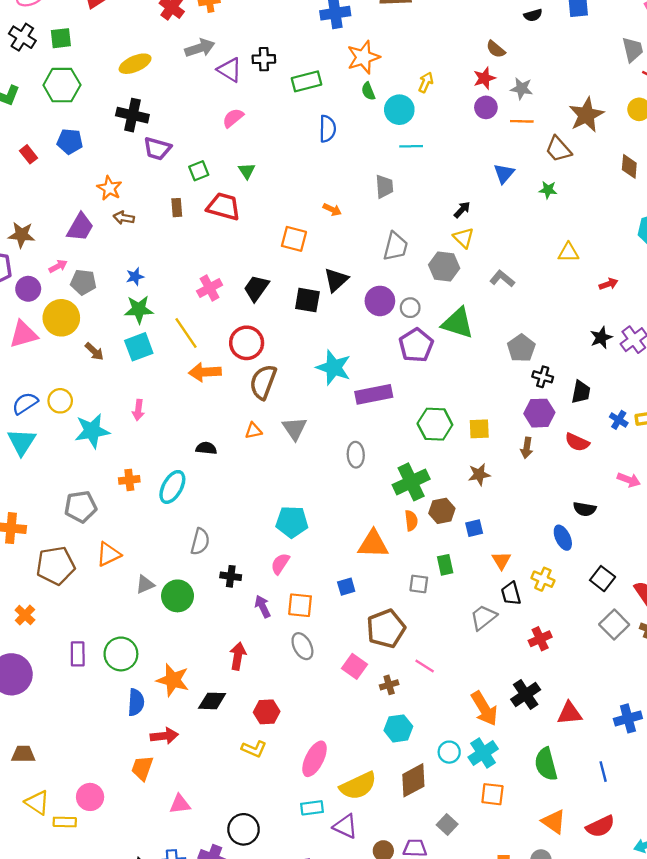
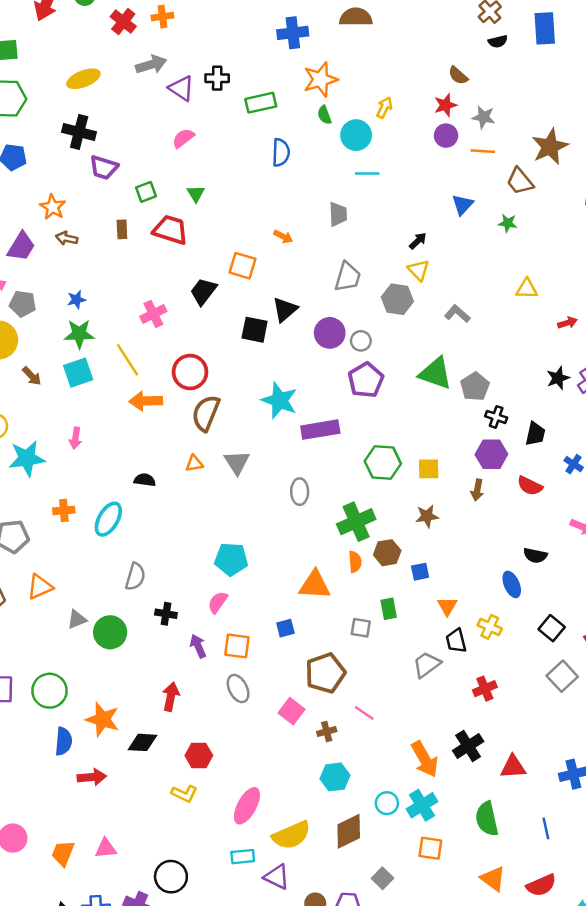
black trapezoid: (256, 288) -> (203, 291), moved
green triangle: (458, 323) -> (436, 373), moved
orange trapezoid: (142, 768) -> (63, 853), moved

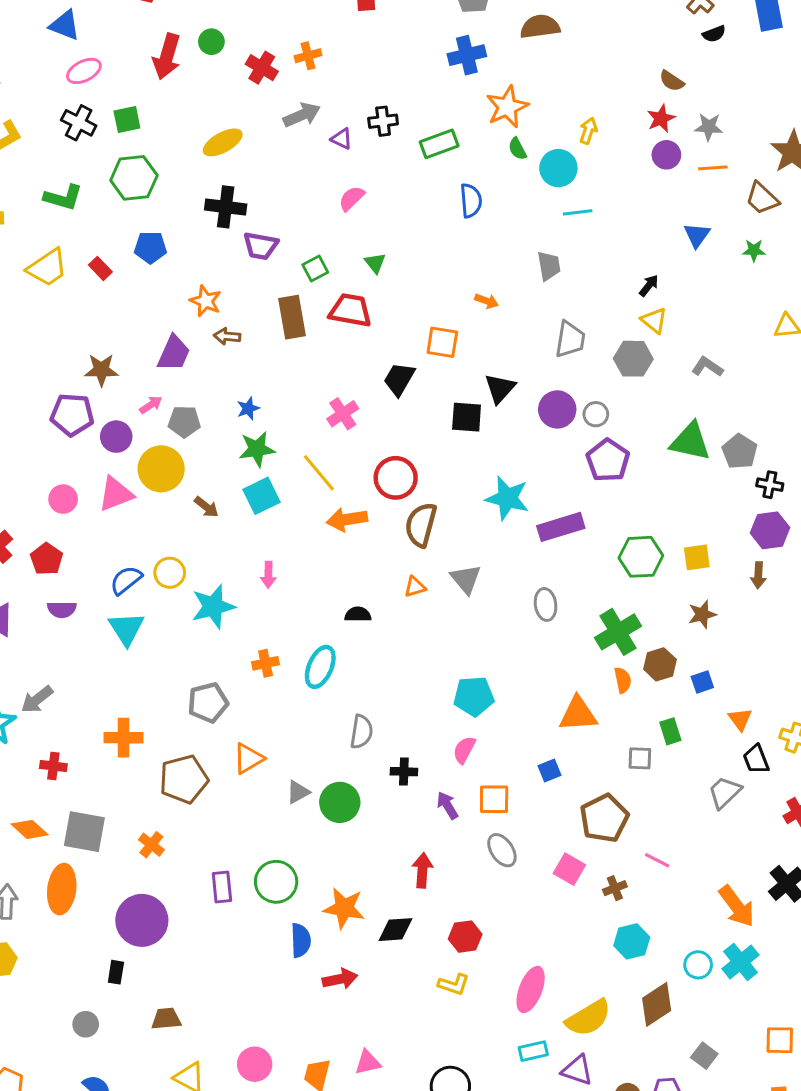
purple triangle: (181, 88) -> (342, 139), size x0.7
brown rectangle: (122, 229) -> (292, 317), size x1.8
orange square: (430, 848) -> (780, 1040), moved

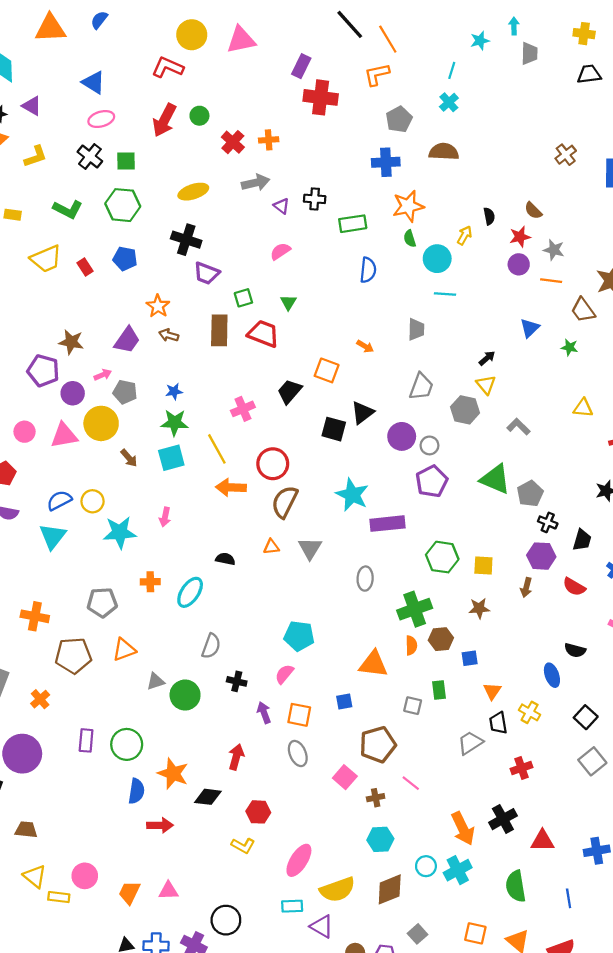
black semicircle: (714, 34) -> (489, 216), moved, turned -91

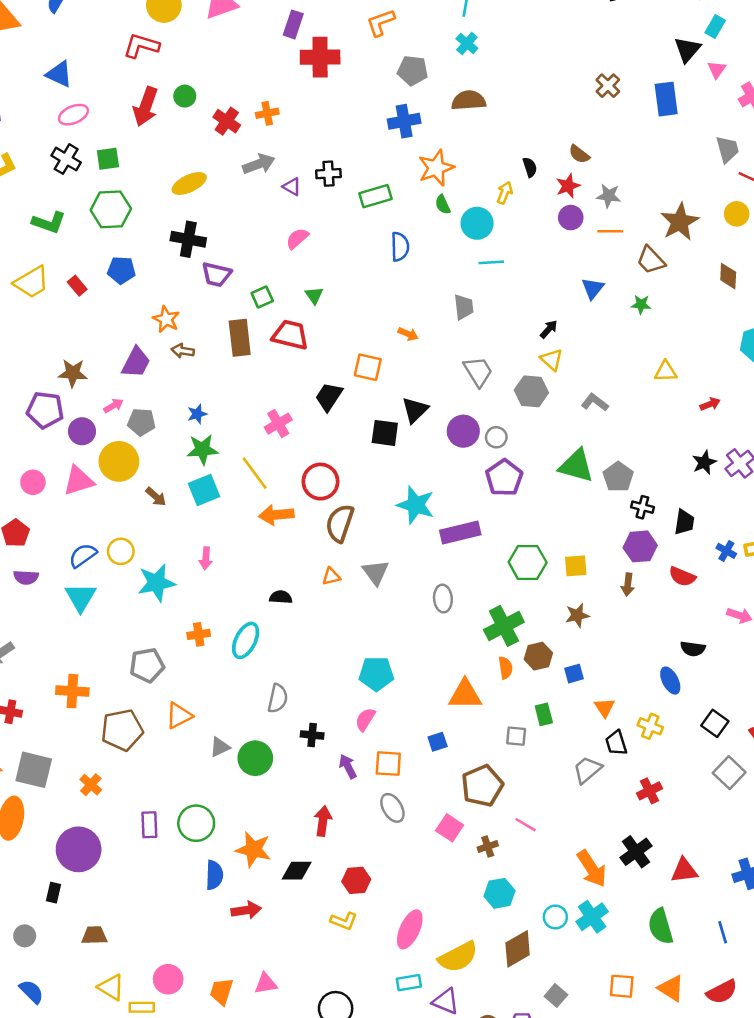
gray pentagon: (399, 119) -> (413, 70), turned -30
gray trapezoid: (421, 387) -> (478, 372), turned -44

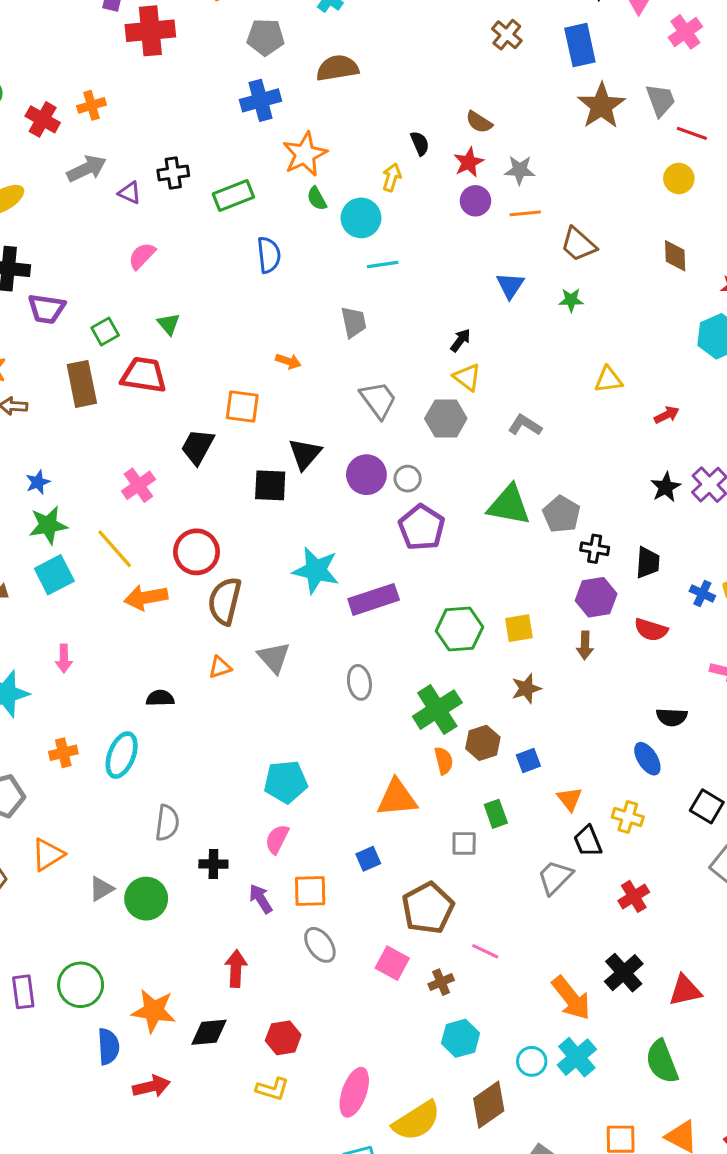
brown star: (680, 222) -> (601, 106), moved

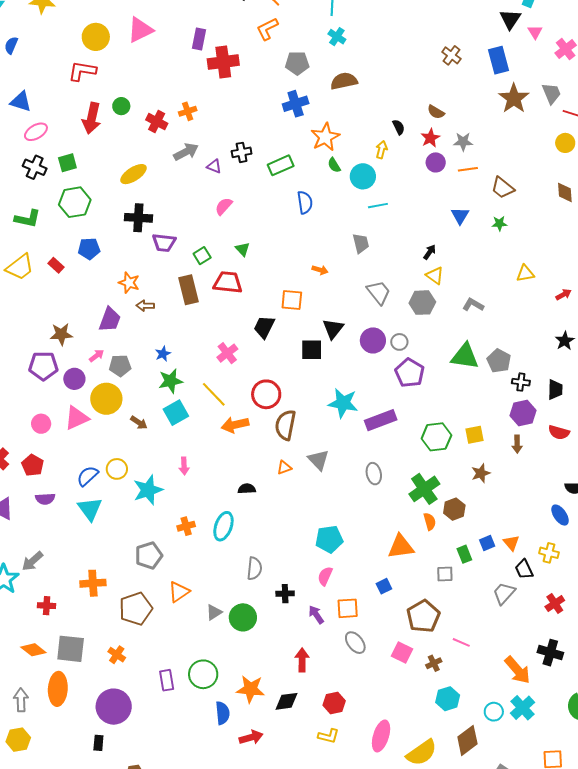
blue square: (528, 761) -> (487, 543), moved
black cross: (624, 973) -> (550, 653), turned -30

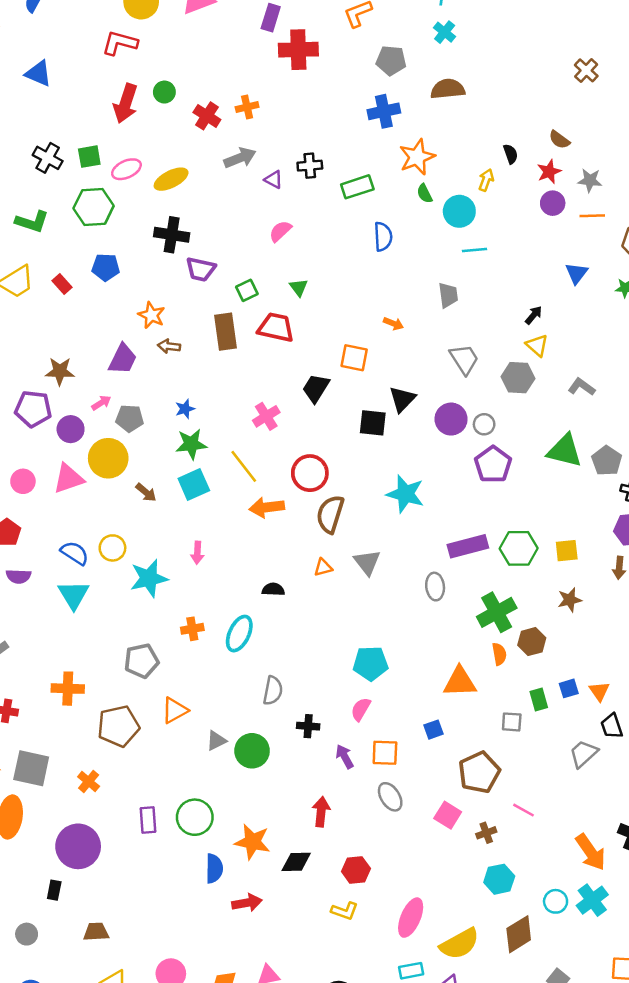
pink ellipse: (36, 132) -> (126, 169), moved
purple rectangle: (381, 420) -> (468, 546), moved
blue semicircle: (88, 476) -> (75, 553), turned 70

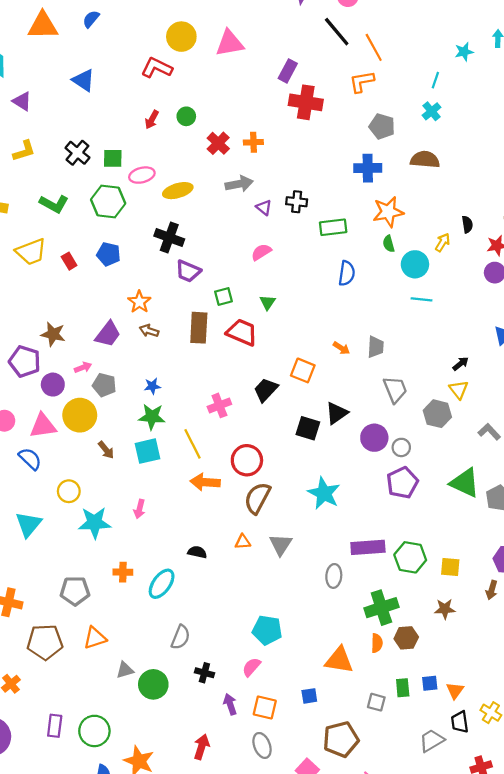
red arrow: (126, 103) -> (152, 120), size x0.6
gray trapezoid: (448, 295) -> (376, 347), moved
blue semicircle: (75, 553) -> (30, 459), moved

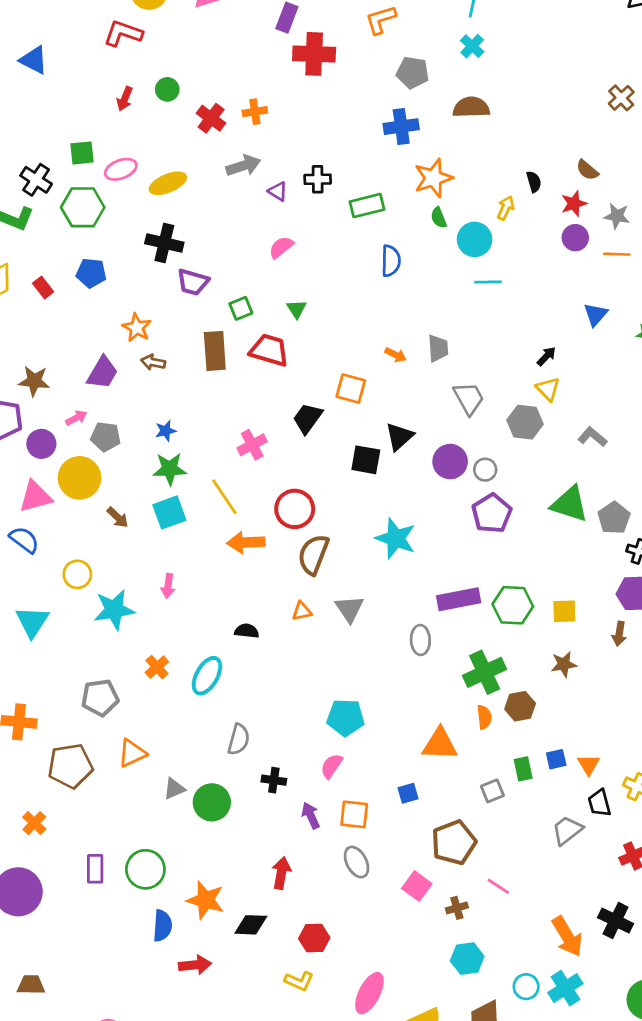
black cross: (77, 153) -> (36, 180), moved
orange cross: (123, 572) -> (157, 667), turned -36
gray square: (376, 702) -> (492, 791), turned -30

